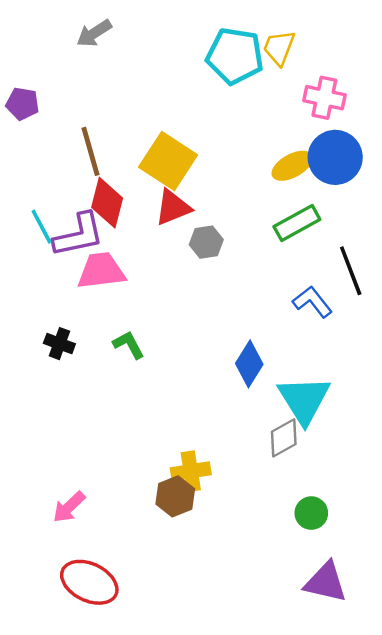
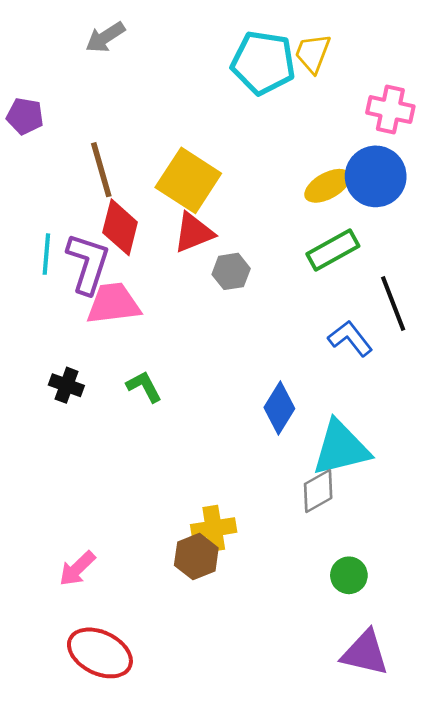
pink cross: (324, 98) -> (390, 110), moved
cyan line: (42, 227) -> (46, 254), turned 33
purple L-shape: (79, 235) -> (88, 263), turned -60
cyan triangle: (304, 400) -> (341, 448), turned 48

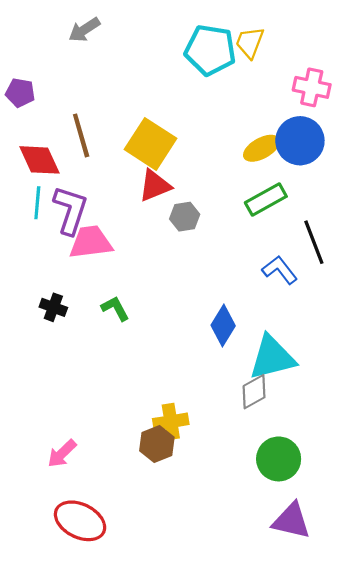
red diamond: (120, 227) -> (39, 160), moved, turned -39
green circle: (349, 575) -> (279, 459), size x1.5

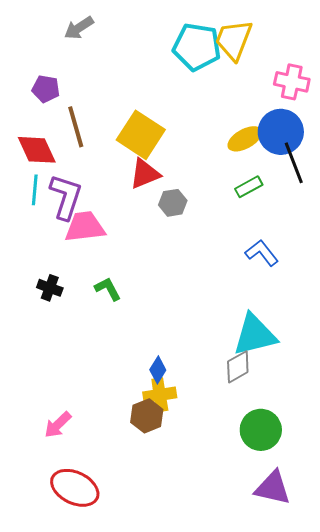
yellow trapezoid: (250, 43) -> (234, 40), size x1.4
purple pentagon: (20, 93) -> (46, 89), moved
green rectangle: (266, 199) -> (249, 187), size x0.7
black line: (314, 242) -> (294, 163), moved
blue diamond: (223, 325) -> (158, 370), moved, size x0.7

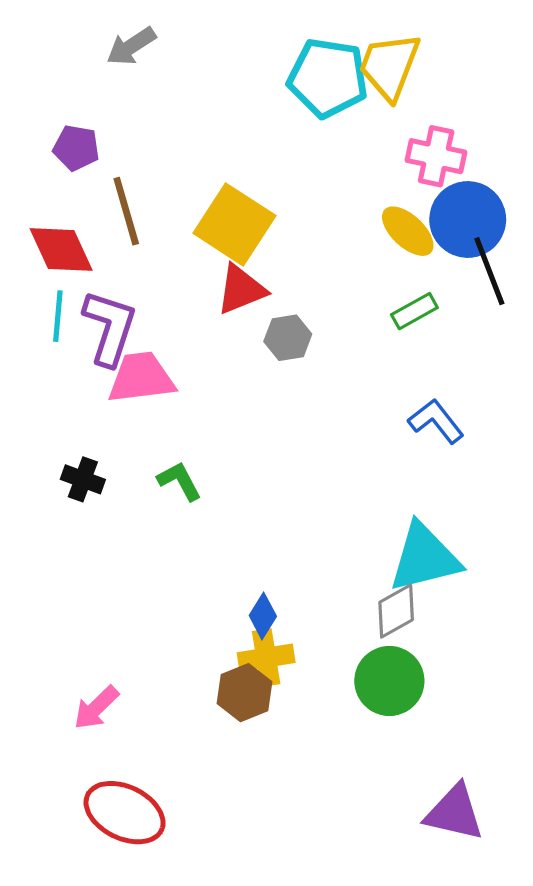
pink cross: (292, 82) -> (436, 156), moved
yellow ellipse: (245, 139) -> (408, 231), turned 72
green circle: (261, 430) -> (389, 681), moved

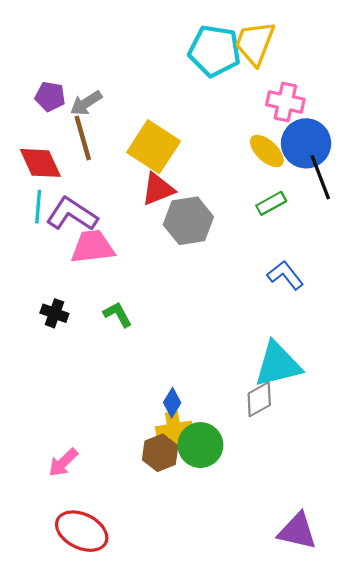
gray arrow: (131, 46) -> (86, 103), moved
purple L-shape: (110, 328) -> (72, 214), turned -75
gray hexagon: (288, 338) -> (188, 221), size x1.6
green circle: (389, 681) -> (200, 445), moved

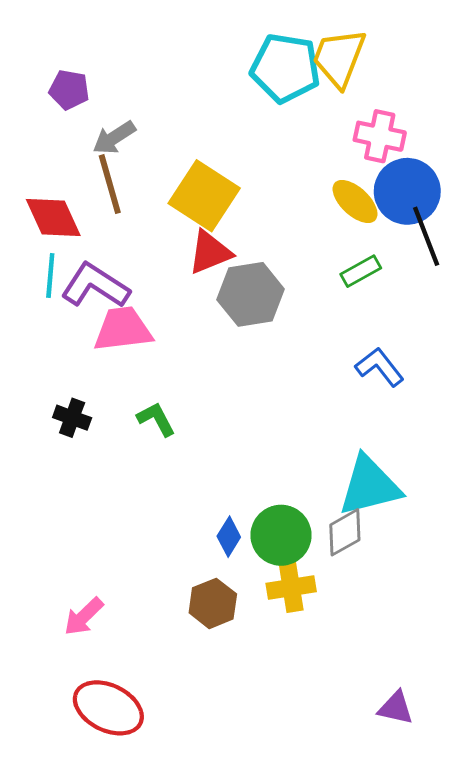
purple pentagon: (50, 97) -> (69, 90), moved
yellow cross: (174, 430) -> (291, 587), moved
green circle: (200, 445) -> (281, 535), moved
purple triangle: (297, 531) -> (396, 708), size x0.7

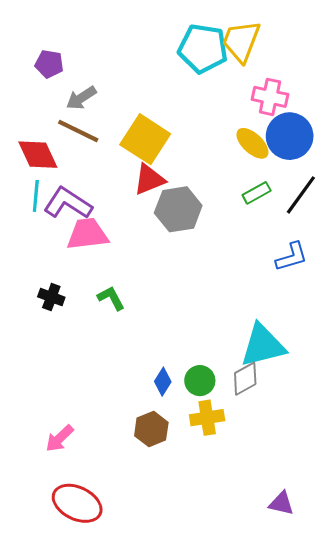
brown line: (110, 184) -> (78, 131), turned -48
black line: (426, 236) -> (301, 195), moved, turned 57
blue L-shape: (380, 367) -> (292, 257), moved, turned 112
green circle: (281, 535) -> (200, 381), size x0.7

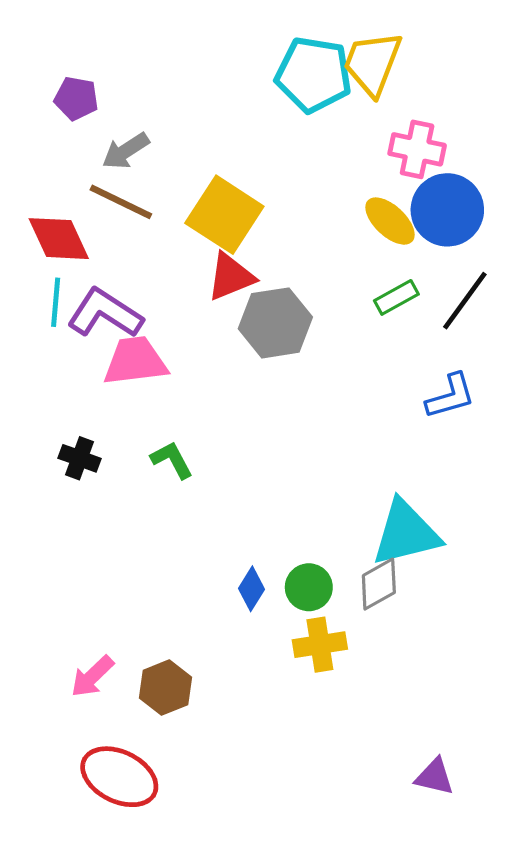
brown hexagon: (151, 429) -> (165, 688), moved

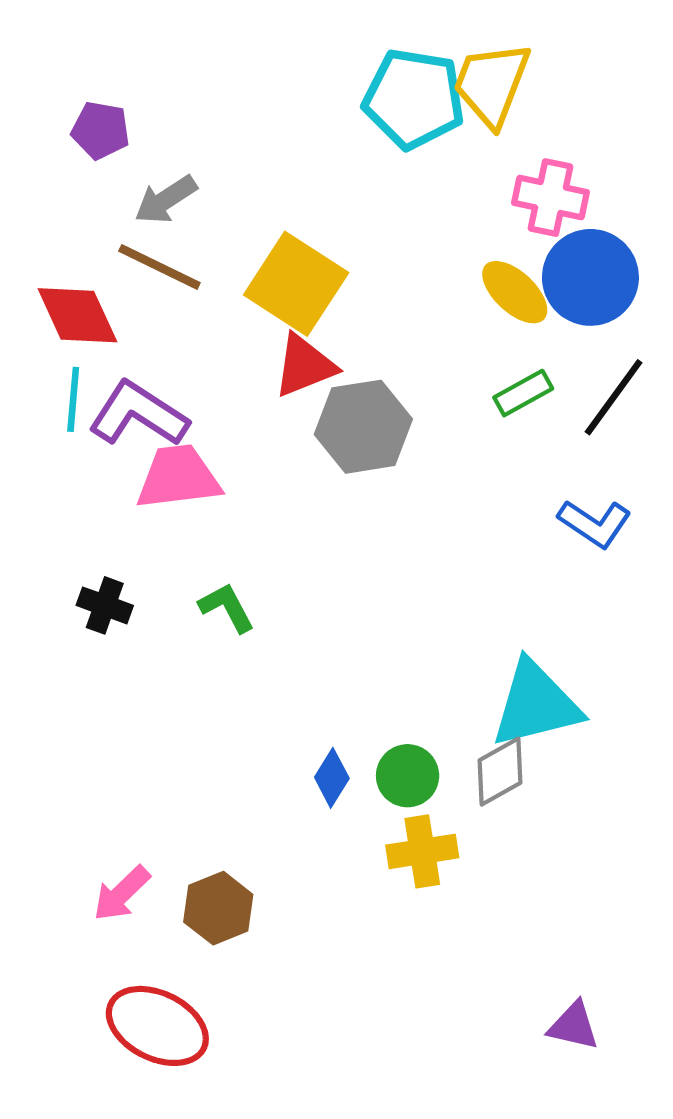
blue L-shape: (451, 396) -> (595, 523), turned 50

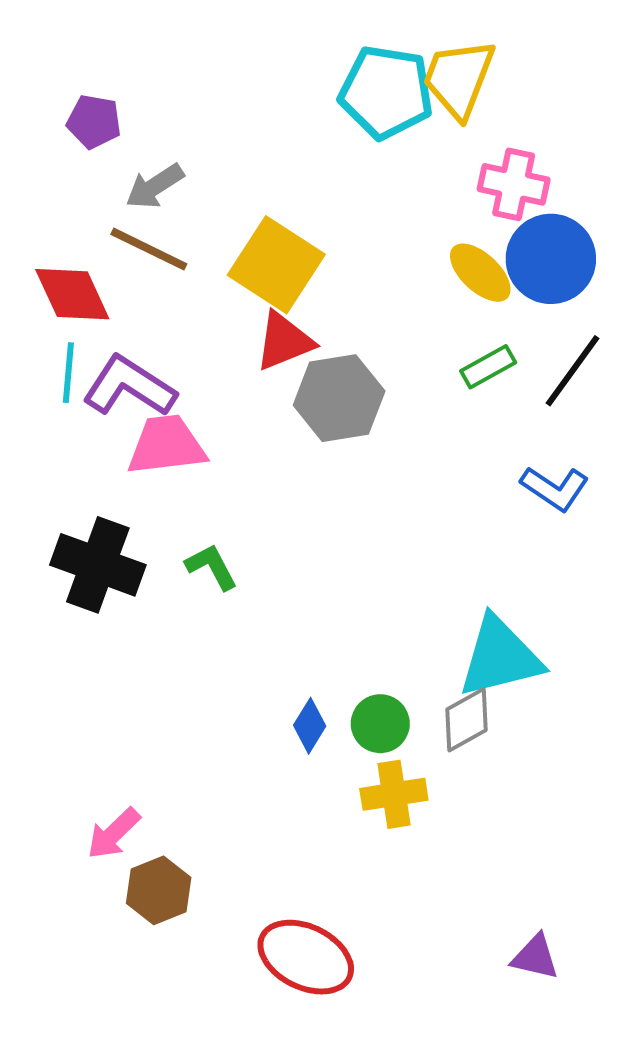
black cross: (105, 605) -> (98, 565), size x1.8
brown hexagon: (218, 908) -> (159, 890), moved
red ellipse: (157, 1026) -> (306, 957), moved

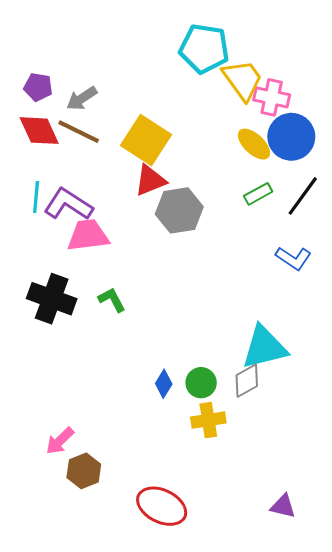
yellow trapezoid: (459, 78) -> (243, 80), moved, turned 123
purple pentagon: (94, 122) -> (38, 87), moved
red diamond: (72, 294) -> (39, 131), moved

